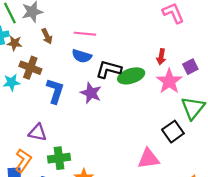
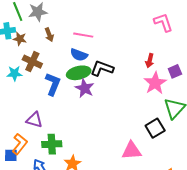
green ellipse: (131, 76) -> (79, 73), moved

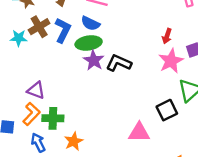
brown cross: (32, 62) -> (39, 27), turned 30
black L-shape: (102, 68) -> (119, 63), moved
blue L-shape: (53, 84) -> (63, 30), moved
orange L-shape: (20, 144) -> (31, 114), moved

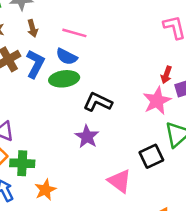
red arrow: (167, 36) -> (166, 75), moved
purple star: (94, 60) -> (87, 137), moved
pink triangle: (139, 132) -> (120, 181), turned 35

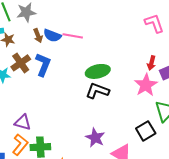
blue semicircle: (67, 57) -> (52, 36), moved
green ellipse: (64, 79) -> (98, 71), moved
purple star: (87, 137) -> (95, 138), moved

